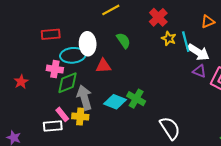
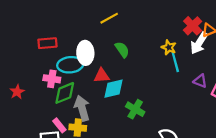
red cross: (158, 17) -> (193, 26), moved
cyan line: (186, 42) -> (175, 62), moved
white arrow: (198, 52) -> (199, 43), moved, turned 90
cyan diamond: (115, 102) -> (114, 89), moved, turned -35

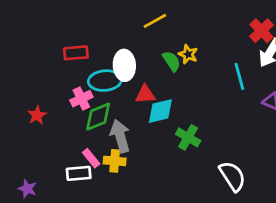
yellow star: (169, 47) -> (188, 54), moved
pink cross: (52, 79) -> (81, 99), turned -35

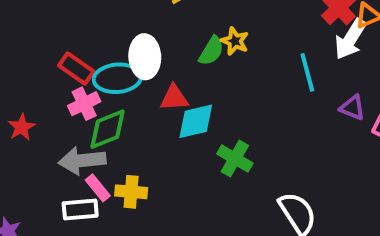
red rectangle: (76, 53) -> (76, 68), moved, turned 40
green semicircle: (171, 61) -> (211, 51), turned 65
gray arrow: (120, 136) -> (82, 160), moved, turned -80

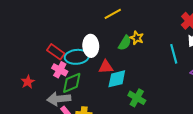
pink cross: (84, 104) -> (60, 70), turned -35

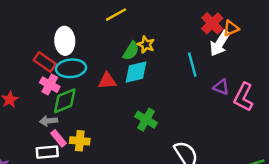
white ellipse: (91, 46) -> (65, 41), moved
cyan diamond: (117, 79) -> (136, 72), moved
gray arrow: (59, 99) -> (48, 121), size x0.6

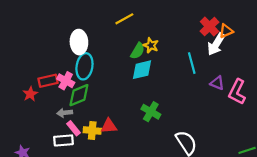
red rectangle: (45, 62) -> (48, 81), moved, turned -48
cyan ellipse: (71, 68) -> (84, 66), turned -75
red triangle: (107, 81) -> (109, 126), moved

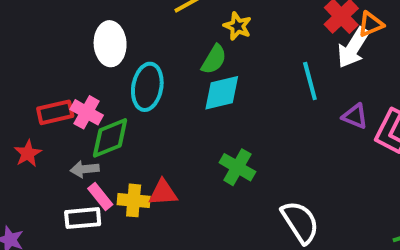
yellow star: (151, 45) -> (237, 26), moved
cyan ellipse: (84, 66) -> (147, 87), moved
red star: (30, 94) -> (28, 153), moved

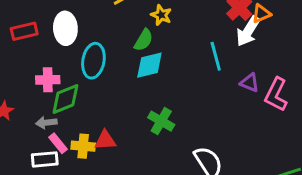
red rectangle: (55, 112) -> (24, 31), moved
pink cross: (87, 112) -> (48, 80), turned -30

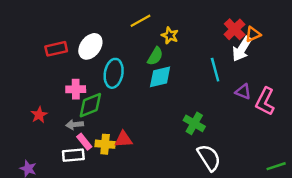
white ellipse: (65, 28) -> (90, 46), turned 40
green cross: (161, 121) -> (194, 123), moved

